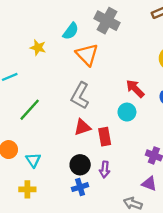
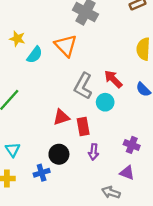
cyan semicircle: (71, 31) -> (35, 55), moved
gray L-shape: (80, 96) -> (83, 86), moved
purple arrow: (105, 169) -> (94, 152), moved
blue cross: (80, 187) -> (42, 173), moved

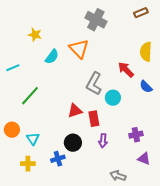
yellow star: (17, 39) -> (35, 35), moved
red arrow: (113, 79) -> (126, 70), moved
purple cross: (132, 145) -> (136, 135), turned -32
purple triangle: (127, 173) -> (144, 159), moved

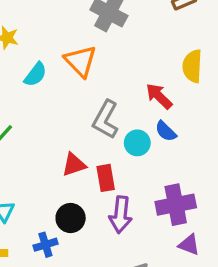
blue semicircle: (146, 87) -> (166, 131), moved
purple cross: (136, 135) -> (176, 205), size x1.6
purple arrow: (103, 141) -> (121, 215), size x1.5

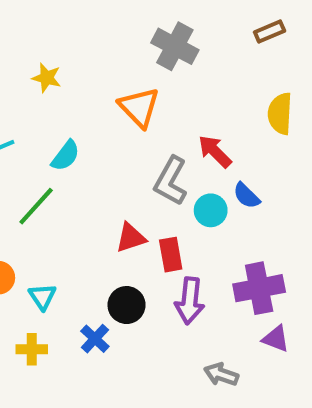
cyan semicircle: (35, 74) -> (66, 156), moved
red arrow: (159, 96) -> (215, 151), moved
blue cross: (45, 245) -> (95, 339), turned -30

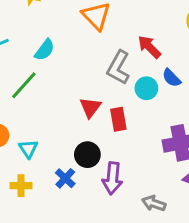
red triangle: (131, 238) -> (90, 107), turned -35
purple arrow: (190, 301) -> (112, 178), moved

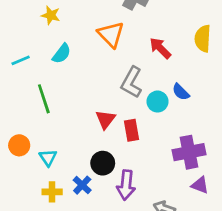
red arrow: (149, 47) -> (160, 48), moved
cyan semicircle: (45, 50) -> (62, 54), moved
green line: (24, 85) -> (44, 99), turned -60
yellow cross: (21, 186) -> (52, 192), moved

